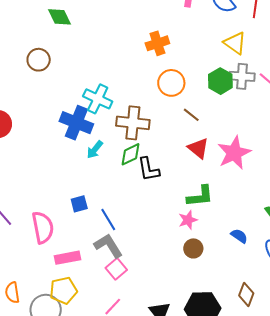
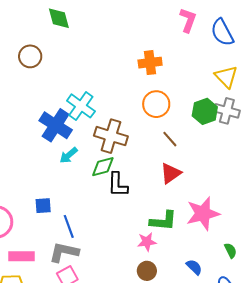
red triangle: (198, 148) -> (171, 173), turned 35
pink star: (234, 153) -> (203, 214), moved
gray L-shape: (108, 246) -> (64, 252), turned -56

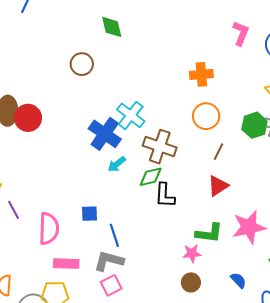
brown line: (170, 139) -> (219, 152), turned 66

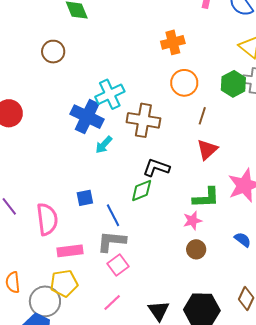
cyan cross: (131, 115) -> (110, 94), turned 36
green diamond: (151, 177) -> (142, 191), moved
black L-shape: (165, 195) -> (156, 168), turned 116

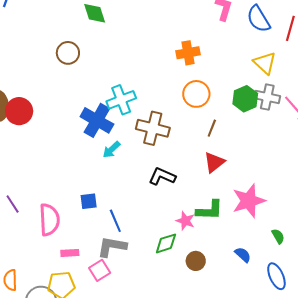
green diamond: (142, 191) -> (166, 243), moved
pink star: (192, 221) -> (185, 221), moved, turned 30
pink rectangle: (70, 251) -> (70, 253), size x0.7
pink square: (118, 265) -> (100, 270), moved

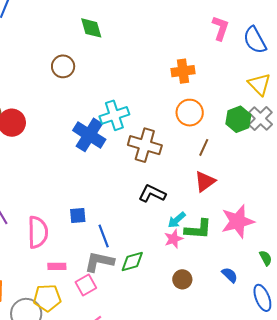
gray cross: (267, 97) -> (260, 119), turned 30
cyan arrow: (111, 150) -> (177, 220), moved
pink star: (185, 221) -> (174, 239), turned 30
green diamond: (166, 243) -> (132, 262), moved

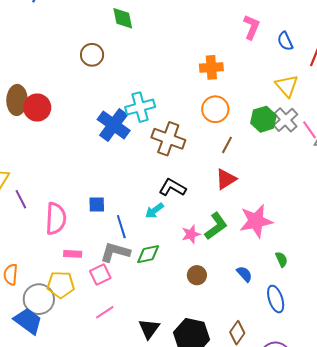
blue semicircle: (255, 40) -> (285, 41), size x0.7
cyan arrow: (177, 220) -> (154, 211), moved
green L-shape: (198, 229) -> (216, 226), turned -44

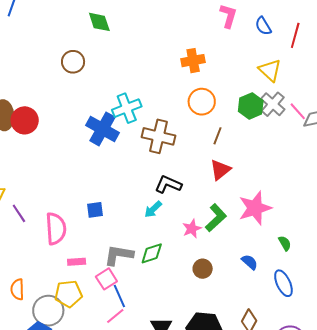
blue line: (121, 227) -> (119, 296), moved

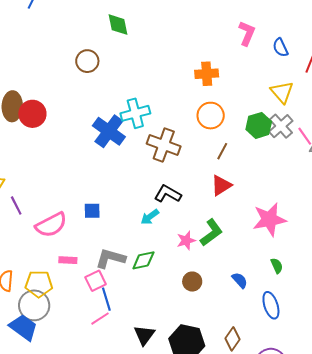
pink star: (255, 208) -> (269, 219), moved
pink semicircle: (56, 229) -> (51, 225), turned 60
yellow pentagon: (68, 294) -> (39, 284), moved

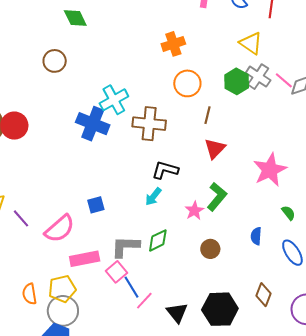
pink rectangle: (68, 260) -> (85, 259), size x1.6
blue semicircle: (240, 280) -> (256, 236), turned -120
pink line: (100, 319) -> (144, 301), moved

